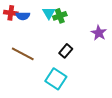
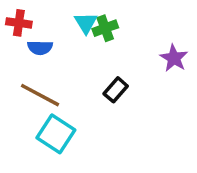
blue semicircle: (23, 16) -> (40, 48), moved
cyan square: (56, 79) -> (56, 134), moved

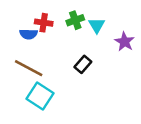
red cross: (19, 23) -> (44, 23), moved
cyan triangle: (86, 23) -> (97, 25), moved

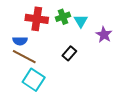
red cross: (44, 23) -> (37, 19), size x1.5
blue semicircle: (29, 34) -> (20, 41), moved

